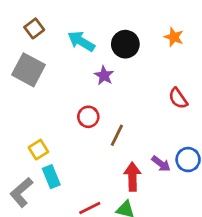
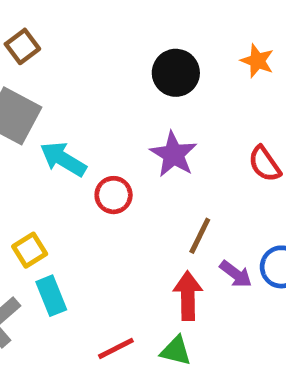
cyan arrow: (81, 41) -> (63, 159), moved
purple star: (104, 75) -> (173, 154), moved, size x1.4
brown line: (117, 135) -> (200, 236), moved

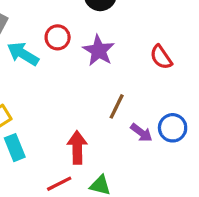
red circle: (114, 195) -> (58, 37), moved
red arrow: (188, 296) -> (77, 148), moved

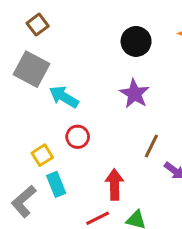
red circle: (58, 37) -> (78, 137), moved

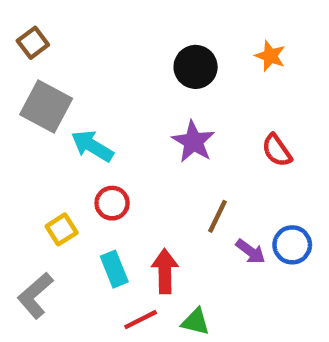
brown square: (38, 25) -> (33, 43), moved
cyan rectangle: (56, 184) -> (114, 269), moved

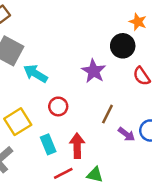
black circle: (196, 67) -> (123, 46), moved
red circle: (112, 203) -> (58, 106), moved
yellow square: (62, 229) -> (18, 122), size x1.5

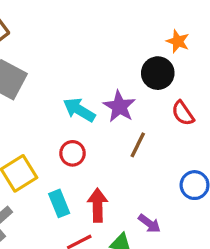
cyan arrow: (35, 74) -> (79, 110), moved
brown line: (108, 114) -> (138, 145), moved
purple arrow: (126, 134) -> (149, 224), moved

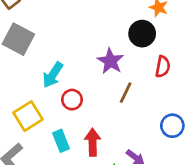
cyan arrow: (79, 110) -> (53, 75), moved, turned -88
red semicircle: (183, 113) -> (163, 67), turned -135

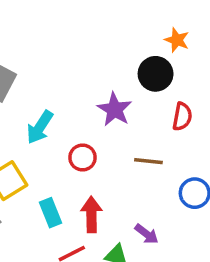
brown line: (126, 93) -> (148, 161), moved, turned 70
red circle: (72, 100) -> (83, 157), moved

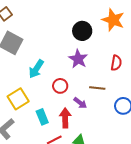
orange star: (177, 40) -> (113, 20), size x1.6
black circle: (156, 74) -> (82, 31), moved
purple arrow: (147, 234) -> (80, 103), moved

